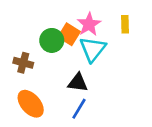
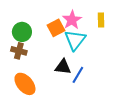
orange square: (69, 34) -> (56, 28), turned 30
green circle: (52, 40) -> (22, 32), moved
blue line: (79, 109) -> (78, 75), moved

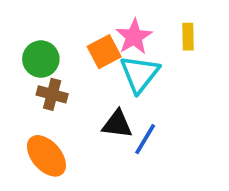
brown cross: (19, 51) -> (52, 94), moved

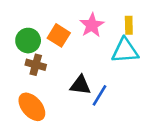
orange square: (104, 52) -> (59, 35), moved, turned -30
cyan triangle: (140, 74) -> (125, 51), moved, turned 48

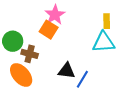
pink star: (92, 25) -> (55, 15), moved
green circle: (28, 41) -> (13, 41), moved
orange ellipse: (32, 107) -> (21, 75), moved

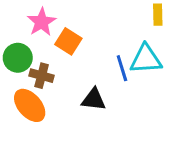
pink star: (55, 15) -> (42, 22), moved
yellow rectangle: (107, 21) -> (158, 15), moved
blue line: (82, 79) -> (122, 68), moved, turned -48

